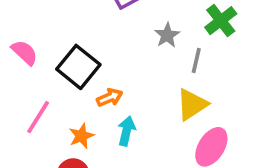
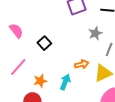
black square: (78, 67) -> (44, 43), size x0.6
orange arrow: (110, 98) -> (82, 64), moved

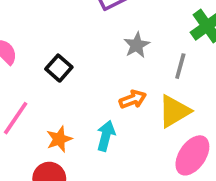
gray star: (95, 33) -> (137, 45), moved

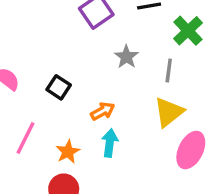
orange arrow: (133, 99) -> (103, 111), moved

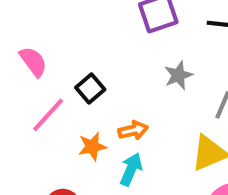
pink line: (26, 138) -> (48, 115), moved
orange star: (68, 152) -> (92, 147), moved

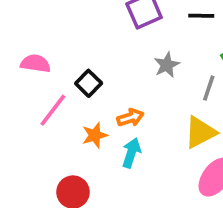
pink semicircle: (33, 62) -> (35, 64), turned -40

